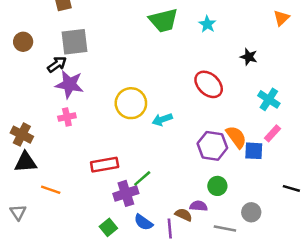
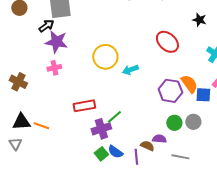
black triangle: (26, 162) -> (21, 122), moved
gray circle: (251, 212) -> (193, 122), moved
green square: (108, 227) -> (101, 154), moved

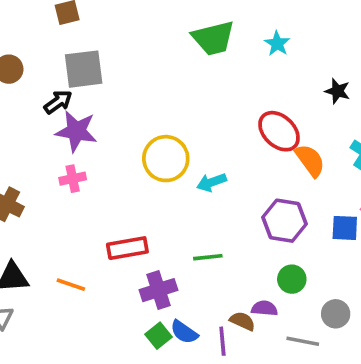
orange semicircle: (189, 84) -> (310, 160), moved
green line: (114, 117) -> (208, 257), moved, turned 35
gray circle: (193, 122) -> (336, 314), moved
orange line: (41, 126) -> (71, 285), moved

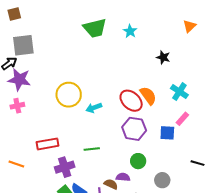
red ellipse: (279, 131) -> (131, 101), moved

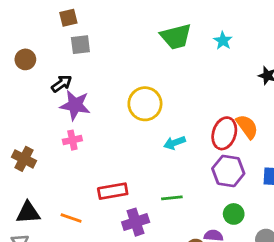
gray square: (23, 45) -> (80, 45), moved, size x0.7
yellow circle: (69, 95) -> (145, 104), moved
red ellipse: (131, 101) -> (224, 133), turned 65

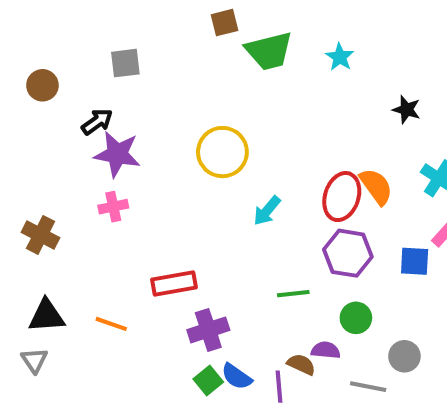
brown square: (68, 18) -> (224, 23), moved
cyan arrow: (175, 143) -> (267, 211), turned -30
green line: (172, 198) -> (293, 294), moved

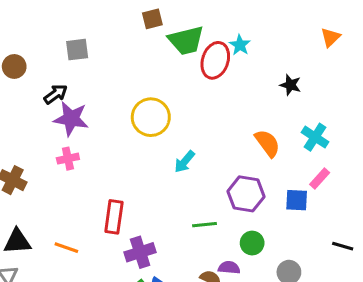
red ellipse: (342, 197) -> (215, 60), moved
red rectangle: (174, 283) -> (114, 217), turned -72

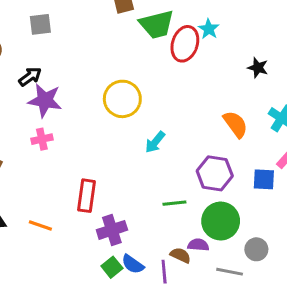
gray square: (77, 50) -> (40, 24), moved
green circle: (252, 243) -> (221, 221), size x1.6

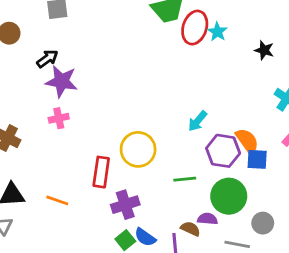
cyan star: (209, 29) -> (217, 32), moved
yellow circle: (122, 99) -> (138, 149), moved
orange semicircle: (236, 124) -> (247, 141), moved
cyan arrow: (155, 142) -> (198, 121), moved
blue square: (264, 179) -> (257, 159), moved

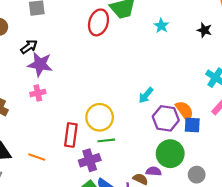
red ellipse: (195, 28) -> (98, 22), moved
black star: (264, 50) -> (204, 30), moved
green line: (185, 179) -> (106, 140), moved

